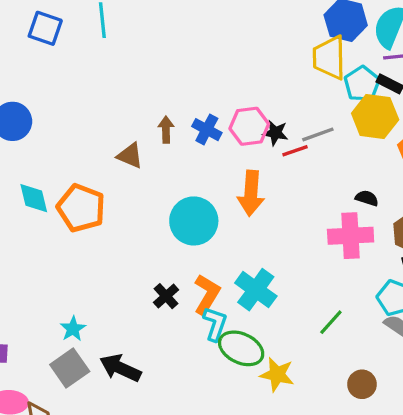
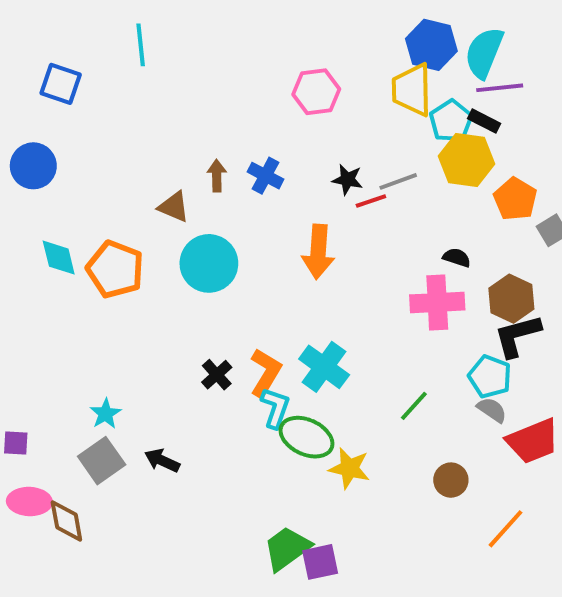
blue square: (45, 28) -> (61, 84), moved
pink hexagon: (249, 126) -> (316, 92), moved
cyan circle: (194, 221) -> (209, 263), moved
black arrow: (120, 368) -> (162, 461), size x0.7

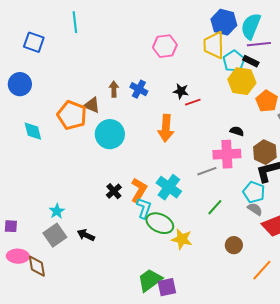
gray line: (398, 181) -> (207, 171), moved
orange pentagon: (115, 269) -> (72, 115), moved

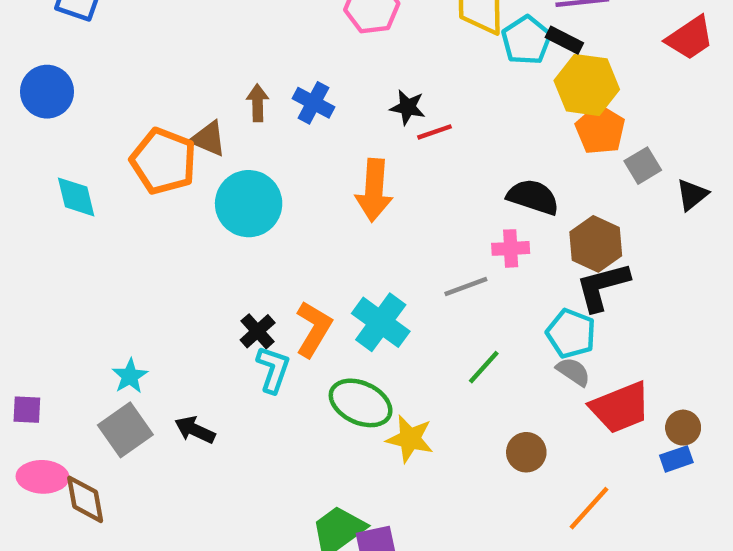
yellow hexagon: (242, 81) -> (587, 85), moved
black semicircle: (237, 131) -> (533, 197), size x1.6
pink cross: (227, 154) -> (511, 248), size x0.6
cyan L-shape: (144, 208) -> (273, 369), moved

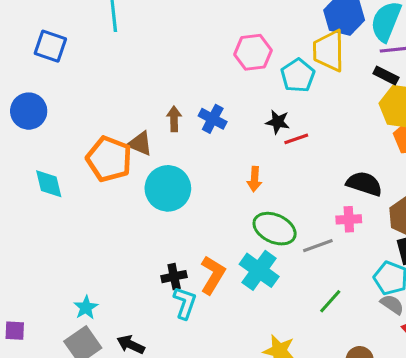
cyan pentagon: (526, 40) -> (298, 75), moved
orange arrow: (374, 190) -> (254, 179), size x0.6
black cross: (258, 331) -> (174, 277), turned 30
green ellipse: (361, 403) -> (275, 229), moved

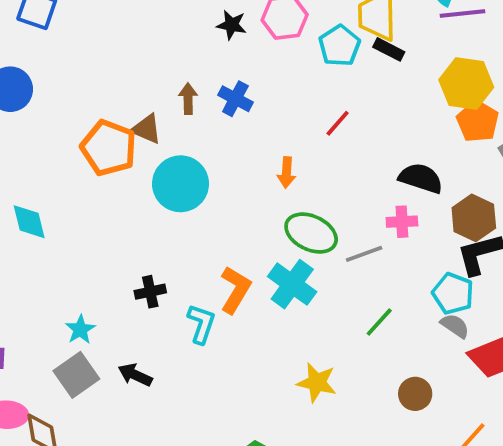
black rectangle: (386, 75) -> (389, 49), moved
black star: (278, 122) -> (232, 25), moved
red line: (296, 139) -> (338, 123), turned -30
cyan diamond: (49, 184) -> (29, 222), moved
black cross: (174, 277) -> (150, 292), moved

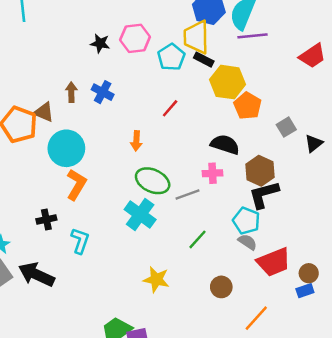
yellow hexagon: (466, 84) -> (228, 82), moved
orange pentagon: (478, 121) -> (248, 106), moved
orange L-shape: (235, 290) -> (76, 185), moved
black arrow: (135, 375) -> (36, 274), size x1.6

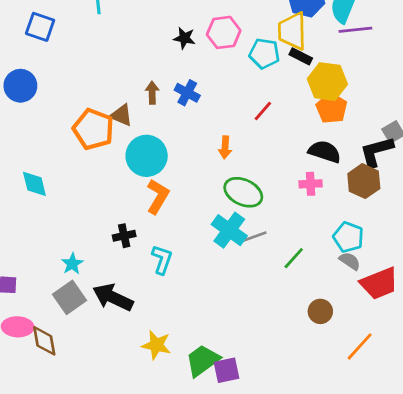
cyan pentagon: (171, 57) -> (264, 54), turned -30
orange pentagon: (248, 106) -> (332, 108), moved
gray line: (188, 195) -> (253, 237), moved
black L-shape: (264, 195) -> (376, 152), moved
yellow star: (156, 279) -> (156, 345), moved

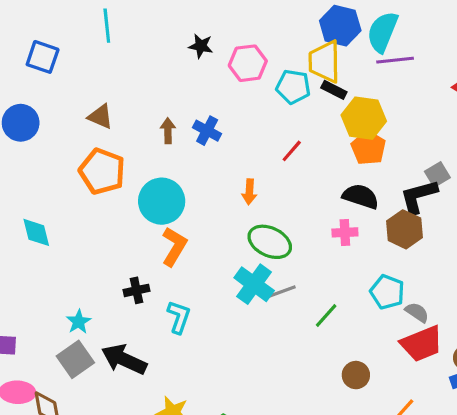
black star: (184, 38) -> (201, 46), moved
brown triangle: (121, 115) -> (101, 117), moved
gray semicircle: (350, 261) -> (417, 312), moved

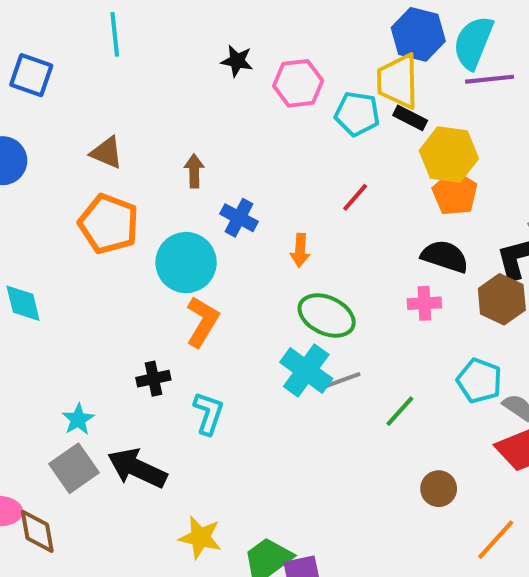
blue cross: (207, 131) -> (239, 218), moved

